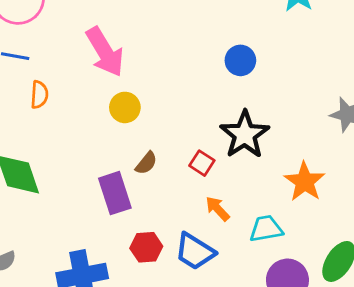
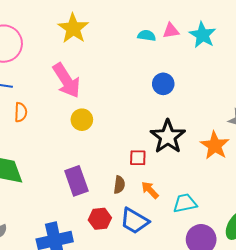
brown semicircle: (146, 163) -> (119, 185), moved, turned -30
red square: (202, 163) -> (138, 158), turned -30
orange star: (305, 182) -> (215, 145), moved

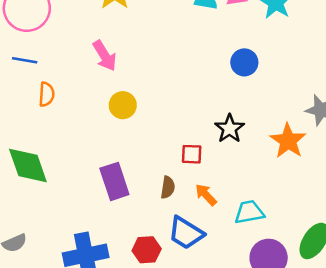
pink arrow: (67, 80) -> (105, 56), size x0.7
blue circle: (163, 84) -> (244, 62), moved
black star: (168, 137) -> (230, 129), size x0.7
red hexagon: (100, 219) -> (147, 250), moved

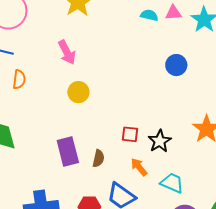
black star: (230, 129) -> (160, 141), moved
brown semicircle: (168, 187) -> (98, 158), moved
cyan trapezoid: (249, 212) -> (172, 183), turned 30

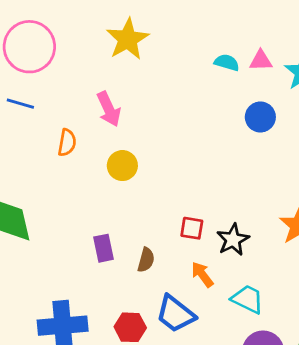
blue circle: (176, 65) -> (260, 117), moved
orange semicircle: (19, 79) -> (67, 143), moved
purple rectangle: (68, 152) -> (103, 248), size x0.7

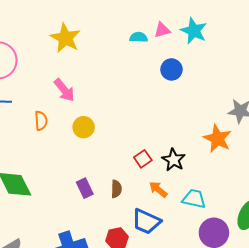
red square: (192, 228) -> (143, 159), turned -30

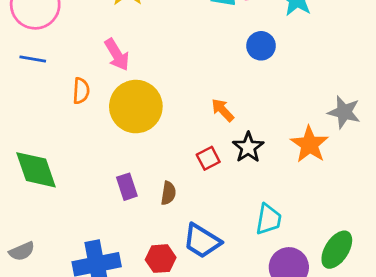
yellow circle: (84, 127) -> (136, 107), size x1.8
black star: (174, 160) -> (248, 147), moved
orange arrow: (158, 189) -> (223, 110), moved
cyan trapezoid: (194, 199) -> (269, 219), turned 80

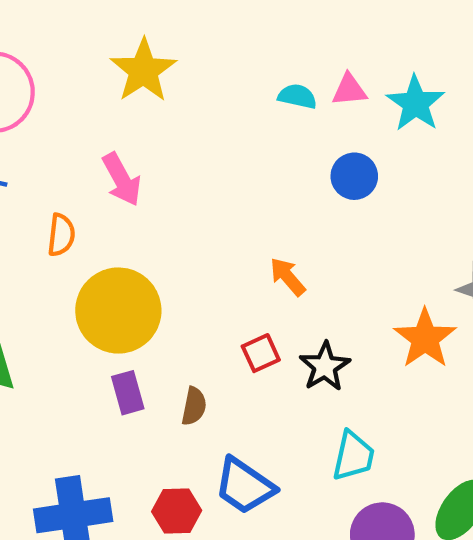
yellow circle: (136, 107) -> (118, 311), moved
black star: (248, 147) -> (325, 367), moved

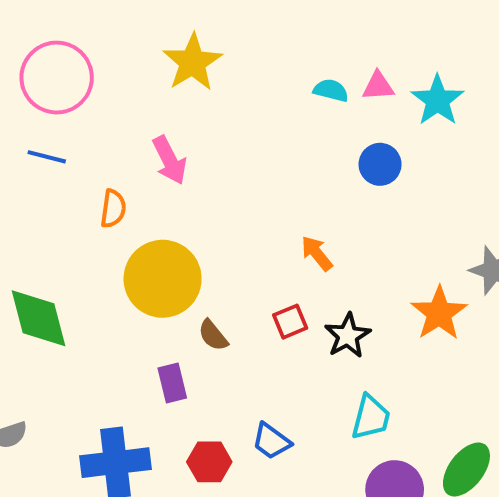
purple rectangle: (128, 393) -> (172, 383), moved
brown semicircle: (194, 406) -> (213, 335), moved, turned 128
blue trapezoid: (244, 486) -> (271, 441), size x0.7

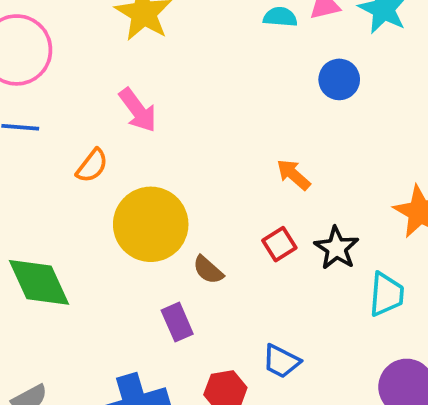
orange semicircle: (113, 209) -> (92, 166), turned 39
cyan trapezoid: (371, 417) -> (386, 294), moved

